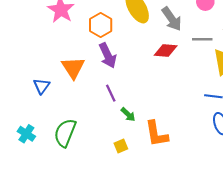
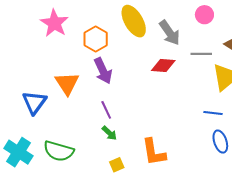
blue triangle: (42, 86) -> (34, 102), size x1.4
green arrow: (128, 114) -> (109, 133), moved
green semicircle: (65, 133) -> (59, 151), turned -96
cyan cross: (26, 134) -> (18, 152), size x1.5

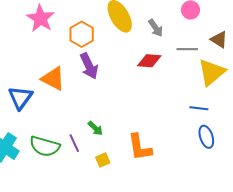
gray arrow: (170, 33) -> (156, 28), size x0.7
orange triangle: (67, 83) -> (53, 79), turned -30
purple line: (106, 110) -> (74, 143), moved

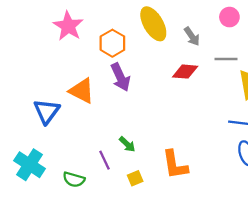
green semicircle: (45, 146) -> (74, 179), moved, size x0.7

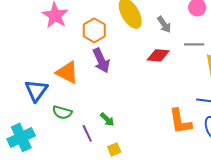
cyan cross: (30, 165) -> (21, 137), turned 32
orange L-shape: (175, 165) -> (180, 121), moved
green semicircle: (74, 179) -> (62, 112), moved

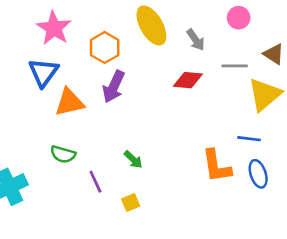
purple arrow: (101, 60) -> (114, 87), turned 50
orange triangle: (67, 72) -> (69, 102), turned -40
blue triangle: (36, 90) -> (43, 72), moved
green arrow: (107, 119) -> (133, 160), moved

